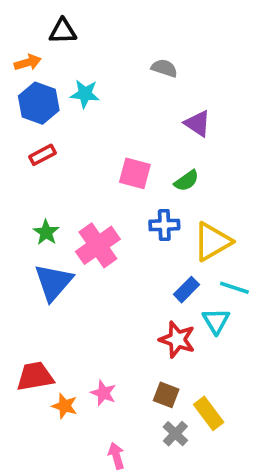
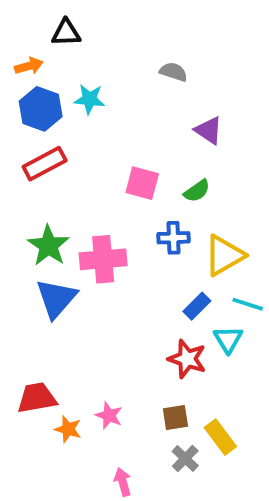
red rectangle: (42, 155) -> (45, 164), size x1.5
green star: (46, 232) -> (48, 246), size x1.5
pink cross: (98, 245) -> (103, 259), turned 30
brown square: (166, 395) -> (175, 417), turned -30

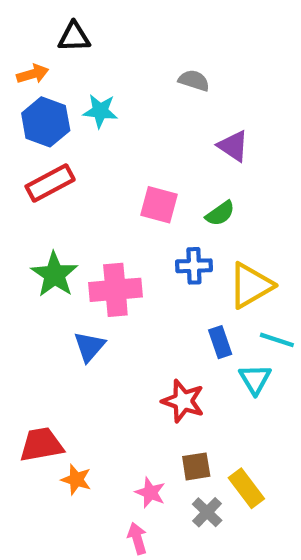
blue triangle: (56, 298) -> (89, 347), moved, size x0.7
blue rectangle: (197, 306) -> (220, 342), turned -64
red star: (187, 359) -> (183, 401), moved
pink star: (109, 416) -> (150, 493), moved

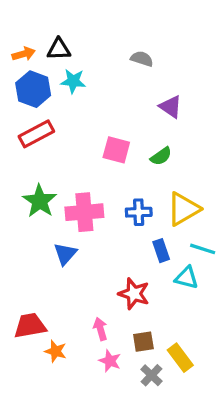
black triangle: (74, 37) -> (59, 49), moved
blue cross: (194, 266) -> (139, 212), moved
cyan triangle: (255, 379) -> (187, 278), turned -45
pink arrow: (137, 538) -> (100, 329), moved

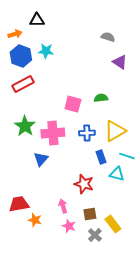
black triangle: (59, 49) -> (37, 20), moved
gray semicircle: (142, 59) -> (108, 37), moved
purple triangle: (171, 107) -> (120, 62), moved
pink square: (116, 150) -> (73, 104), moved
green semicircle: (161, 156) -> (101, 98), turned -152

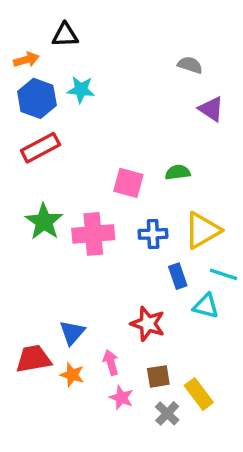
blue triangle: (41, 159) -> (72, 332), moved
orange star: (35, 220) -> (72, 375), moved

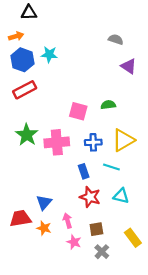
black triangle: (65, 35) -> (29, 13), moved
cyan line: (223, 274) -> (111, 167), moved
blue rectangle: (178, 276) -> (84, 171), moved
cyan triangle: (206, 306) -> (121, 196), moved
yellow rectangle: (199, 394) -> (133, 238), moved

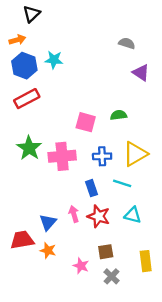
black triangle: (29, 13) -> (31, 14), turned -42
pink arrow: (68, 221) -> (74, 214), moved
yellow rectangle: (133, 238) -> (146, 261), turned 30

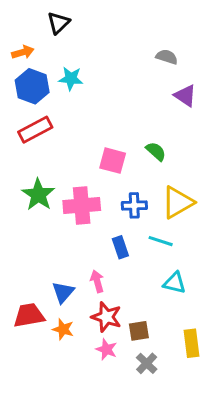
black triangle: (31, 14) -> (58, 23), moved
green semicircle: (119, 115) -> (156, 151), turned 49
red star: (99, 216) -> (106, 317), moved

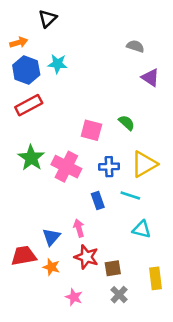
pink cross: (82, 205) -> (66, 167), turned 32
pink star: (106, 349) -> (74, 297), moved

